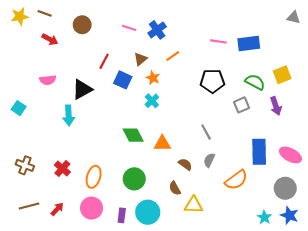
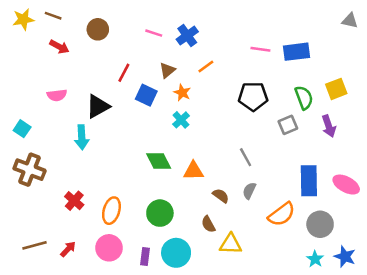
green semicircle: (255, 82) -> (304, 98), turned 42
brown cross: (25, 165) -> (30, 170), moved, size x1.4
gray circle: (285, 188) -> (320, 224), moved

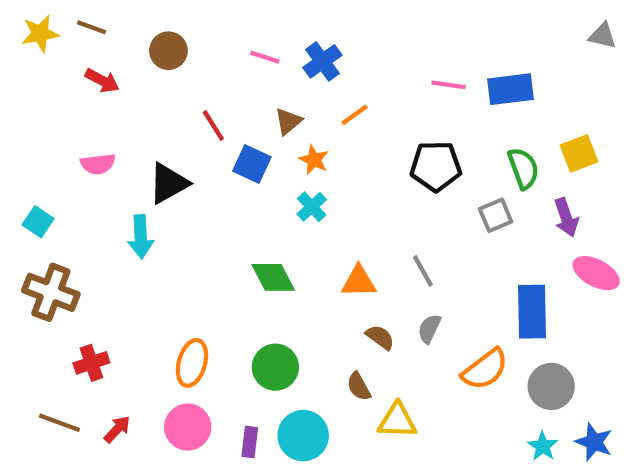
red line: (124, 73) -> (213, 126), turned -60
orange triangle: (193, 171) -> (359, 282), moved
pink ellipse: (346, 185) -> (596, 273), moved
red cross: (74, 201) -> (91, 363), moved, turned 30
brown line: (35, 245) -> (59, 423), turned 35

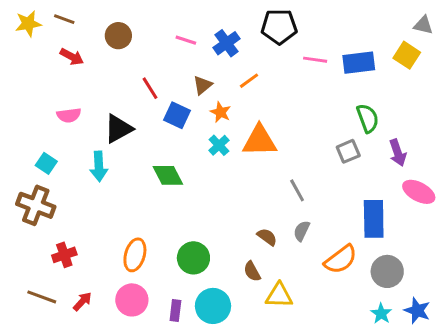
yellow square: (579, 153) -> (407, 55), moved, turned -36
black pentagon: (436, 166) -> (279, 27), moved
cyan square: (38, 222) -> (46, 163), moved
green diamond: (273, 277) -> (168, 175), moved
orange triangle: (359, 282) -> (260, 141), moved, size x1.4

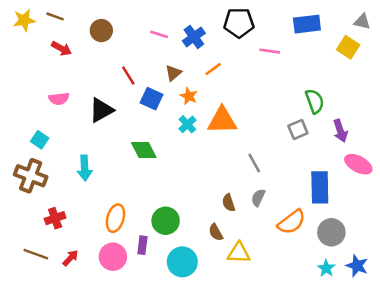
blue rectangle: (359, 63) -> (307, 24), moved
cyan arrow: (99, 166) -> (85, 168), moved
brown semicircle: (267, 237) -> (229, 203), turned -144
purple rectangle: (175, 310) -> (142, 245), moved

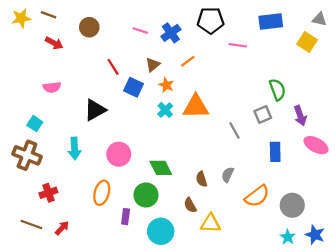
black triangle: (101, 110) -> (95, 110), moved
green diamond: (144, 150) -> (161, 168), moved
gray line: (254, 163) -> (234, 130), moved
blue rectangle: (320, 187) -> (275, 152), moved, size x0.7
pink circle: (113, 257) -> (119, 154), moved

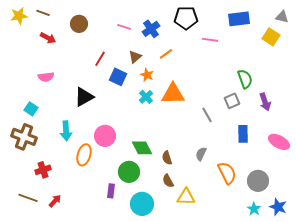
red line: (113, 67) -> (100, 59), turned 63
pink ellipse: (316, 145) -> (279, 142), moved
brown semicircle: (202, 179) -> (167, 158), moved
orange ellipse: (102, 193) -> (84, 155), moved
orange semicircle: (257, 196) -> (227, 173), turned -80

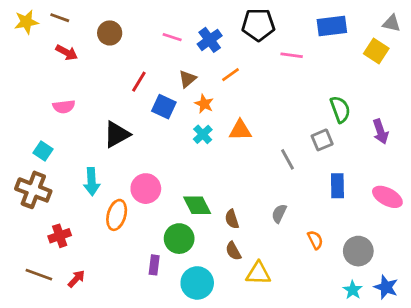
orange triangle: (173, 94) -> (240, 130), size x0.7
purple arrow: (265, 102) -> (380, 132), moved
orange semicircle: (227, 173) -> (315, 240), size x0.6

